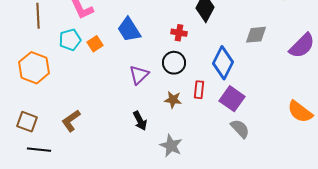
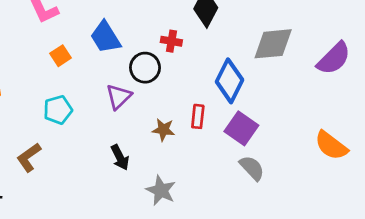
gray diamond: (256, 35) -> (273, 44), size x1.4
cyan pentagon: (70, 40) -> (58, 110), moved
black circle: (174, 63) -> (145, 68), moved

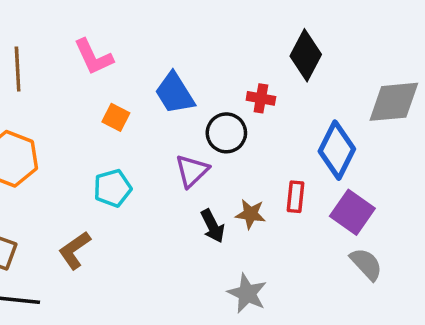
orange square: (60, 56) -> (116, 117), turned -30
black arrow: (120, 157) -> (213, 226), moved

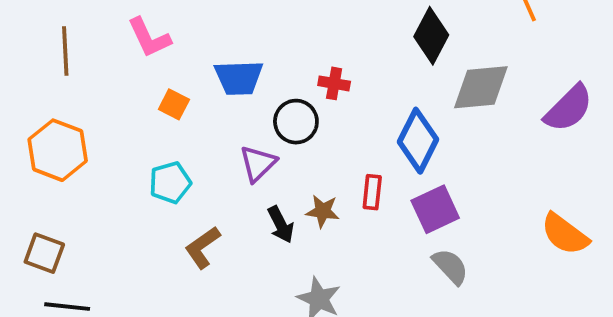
black diamond: (306, 55) -> (431, 36), moved
blue trapezoid: (175, 93) -> (239, 78), turned -60
purple square: (352, 212) -> (435, 209), turned 30
brown L-shape: (75, 250) -> (203, 247), moved

